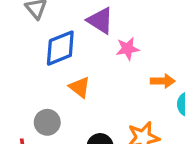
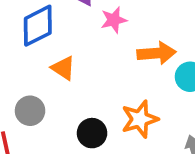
orange arrow: (163, 81) -> (157, 53), size x1.4

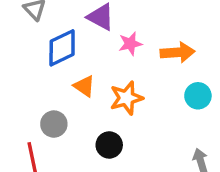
orange arrow: (157, 53) -> (178, 52), moved
orange star: (140, 119) -> (126, 98), moved

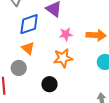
pink star: (130, 44) -> (66, 34), moved
orange triangle: (84, 86) -> (28, 48), moved

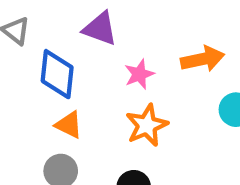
blue diamond: (29, 24) -> (57, 74), turned -50

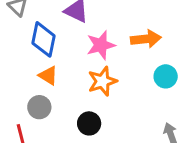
pink star: (139, 74) -> (101, 45), size x1.4

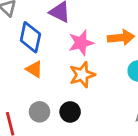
gray circle: (39, 107) -> (39, 112), moved

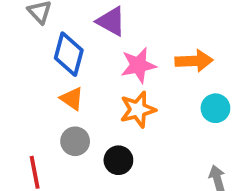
gray circle: (39, 112) -> (75, 141), moved

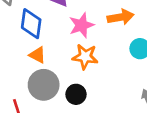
orange star: (138, 110) -> (85, 57), turned 30
gray circle: (75, 141) -> (44, 85), size x1.5

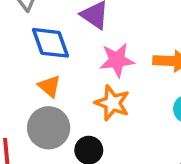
blue diamond: (31, 24) -> (51, 43), turned -40

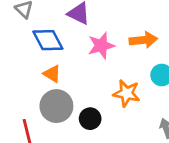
orange star: (112, 103) -> (127, 93), moved

